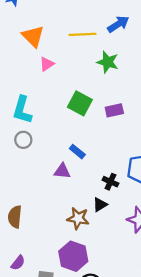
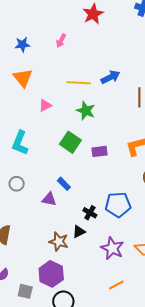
orange triangle: (33, 36) -> (23, 78), moved
green star: (108, 62) -> (86, 111), moved
gray circle: (23, 140) -> (17, 184), moved

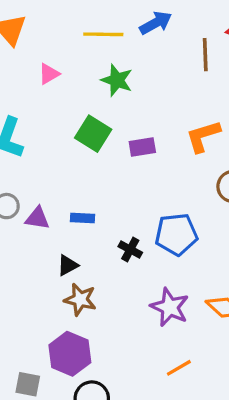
blue rectangle: (64, 184) -> (82, 218), moved, turned -40
purple triangle: (49, 199) -> (37, 218), moved
black triangle: (79, 232) -> (68, 265), moved

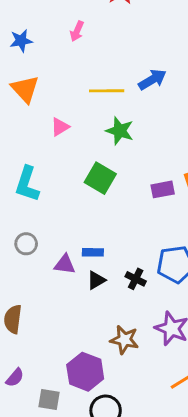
purple rectangle: (142, 147) -> (163, 189), moved
purple triangle: (37, 218) -> (65, 264), moved
black triangle: (68, 265) -> (96, 280), moved
brown star: (80, 299) -> (124, 340), moved

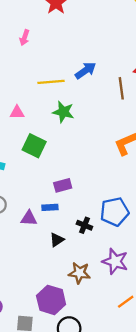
pink triangle: (60, 127) -> (17, 112), turned 35
green square: (100, 178) -> (34, 146), moved
purple rectangle: (163, 189) -> (63, 185), moved
black triangle: (96, 280) -> (57, 240), moved

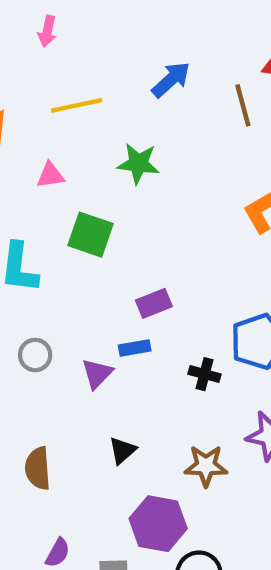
yellow line: (51, 82) -> (77, 105), moved
purple triangle: (29, 218) -> (97, 374), turned -42
black triangle: (57, 240) -> (122, 451), moved

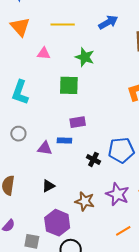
green square: (90, 235) -> (69, 85), moved, turned -30
purple triangle: (97, 374) -> (45, 148), turned 42

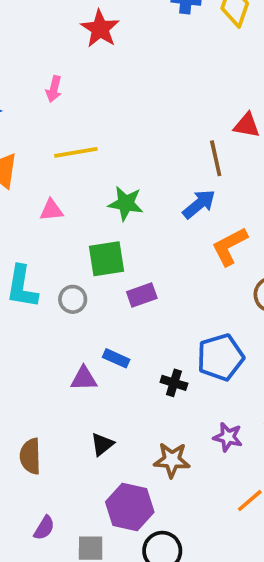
blue arrow: (108, 22) -> (199, 204), moved
purple rectangle: (78, 122) -> (142, 295), moved
gray circle: (18, 134) -> (73, 299), moved
blue rectangle: (64, 140) -> (116, 358), turned 32
purple star: (117, 194) -> (228, 437), size x0.7

